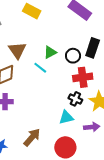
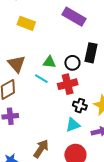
green triangle: (50, 52) -> (49, 62), turned 40
red cross: (83, 77) -> (68, 84), moved

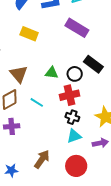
black rectangle: (91, 53) -> (93, 64), turned -66
cyan line: (41, 79) -> (37, 102), moved
black cross: (80, 106) -> (72, 117), moved

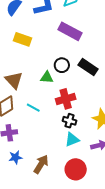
black circle: (75, 74) -> (62, 65), moved
blue star: (11, 170) -> (15, 157), moved

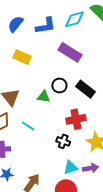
red cross: (66, 99) -> (76, 119), moved
cyan triangle: (72, 140) -> (71, 167), moved

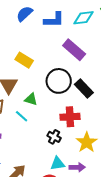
yellow rectangle: (22, 57) -> (24, 60), moved
black circle: (59, 85) -> (59, 81), size x1.6
green triangle: (44, 97) -> (31, 99), moved

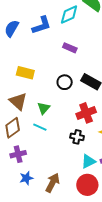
purple rectangle: (74, 50) -> (70, 48), size x0.6
black circle: (59, 81) -> (65, 82), size x0.6
green triangle: (31, 99) -> (44, 108), turned -48

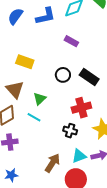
blue star: (26, 178) -> (11, 175), moved
brown arrow: (52, 183) -> (53, 163), moved

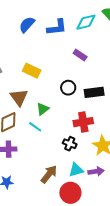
black rectangle: (89, 77) -> (94, 92), turned -48

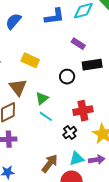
blue semicircle: (27, 25) -> (13, 21), moved
black rectangle: (94, 92) -> (92, 65), moved
cyan line: (35, 127) -> (46, 116), moved
black cross: (70, 144) -> (70, 133), turned 32

